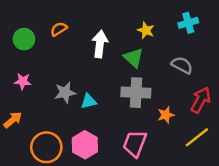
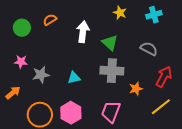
yellow star: (146, 30) -> (120, 13), moved
gray star: (65, 93) -> (41, 75), moved

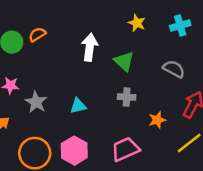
orange semicircle: (50, 20) -> (37, 34), moved
gray cross: (112, 71) -> (127, 97), size x0.6
gray star: (41, 75) -> (36, 102), turned -30
pink trapezoid: (111, 112) -> (125, 149), turned 45

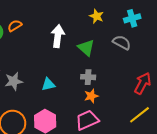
gray semicircle: (174, 69) -> (122, 42), moved
gray star: (36, 102) -> (14, 81), turned 30
orange star: (157, 120) -> (91, 96), moved

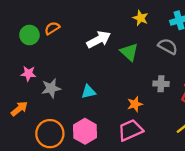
white arrow: (58, 36) -> (99, 40), turned 55
gray cross: (88, 77) -> (161, 84), moved

